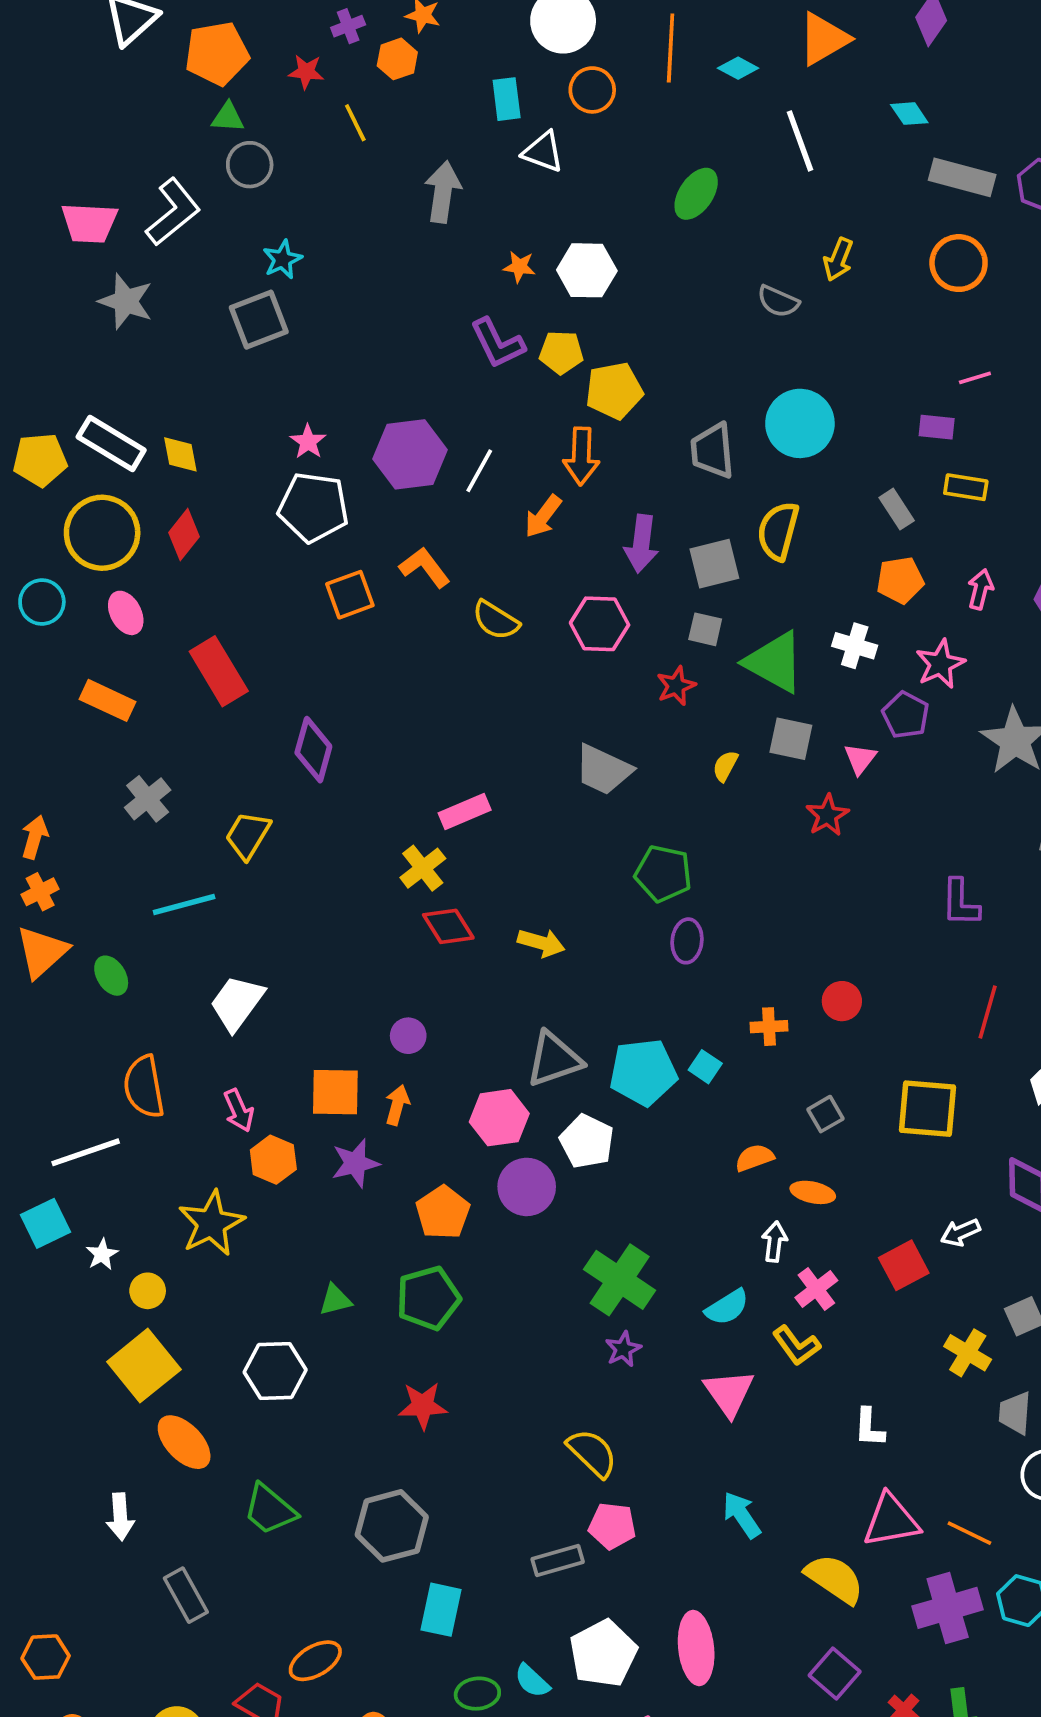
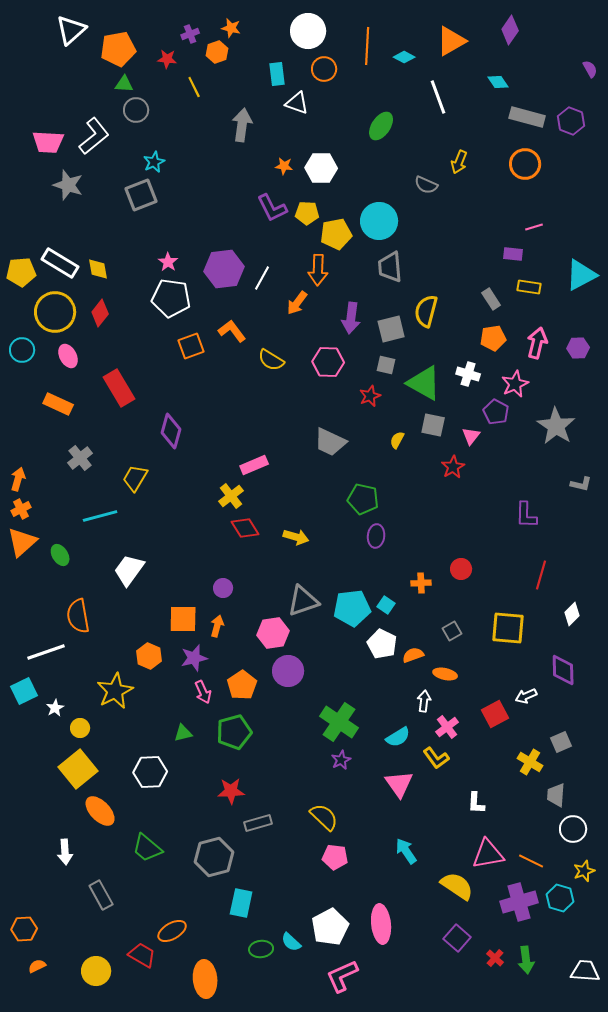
cyan circle: (800, 423) -> (379, 221), moved
pink arrow: (980, 589) -> (537, 343), size x1.4
pink arrow: (239, 1110) -> (203, 692), moved
white pentagon: (587, 1141) -> (382, 644), moved
gray rectangle: (558, 1561) -> (258, 823), moved

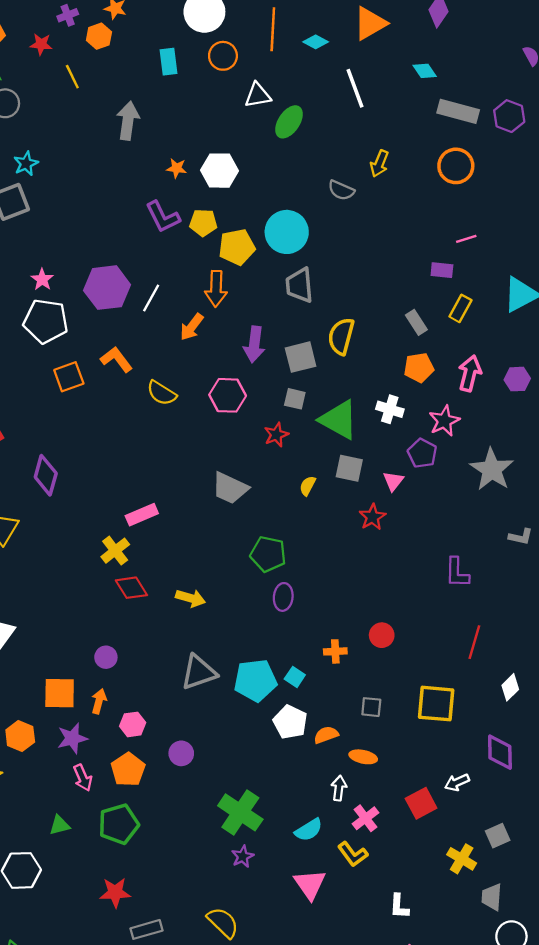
white triangle: (297, 103) -> (258, 95), moved, turned -30
yellow rectangle: (529, 287) -> (460, 308), turned -70
gray square: (452, 631) -> (371, 707), turned 36
pink hexagon: (273, 633) -> (133, 724), moved, size x0.7
purple circle: (288, 671) -> (181, 753), size x0.7

